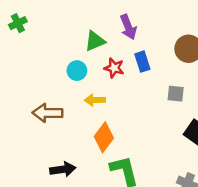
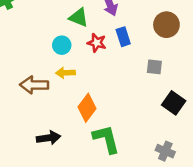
green triangle: (95, 41) -> (79, 17), turned 45
yellow arrow: (95, 100) -> (65, 73), moved

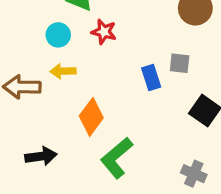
blue rectangle: (123, 37) -> (151, 77), moved
green L-shape: (106, 139) -> (117, 158), turned -116

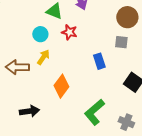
gray square: (180, 63) -> (121, 42), moved
yellow arrow: (63, 71) -> (43, 57), turned 126
green L-shape: (117, 158) -> (94, 112), moved

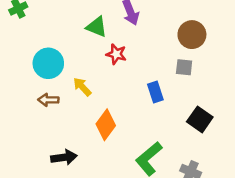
cyan circle: (40, 34) -> (48, 63), moved, size x1.5
yellow arrow: (43, 57) -> (82, 87), turned -77
brown arrow: (17, 67) -> (48, 100), size x0.7

